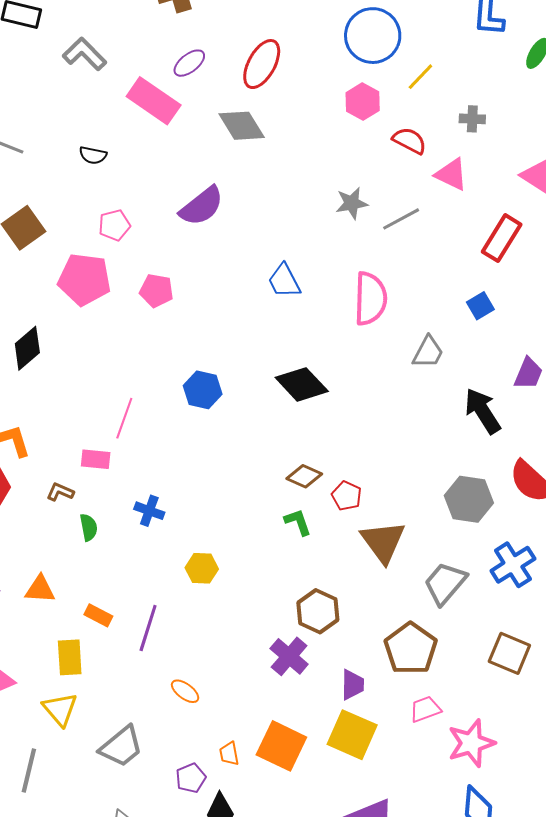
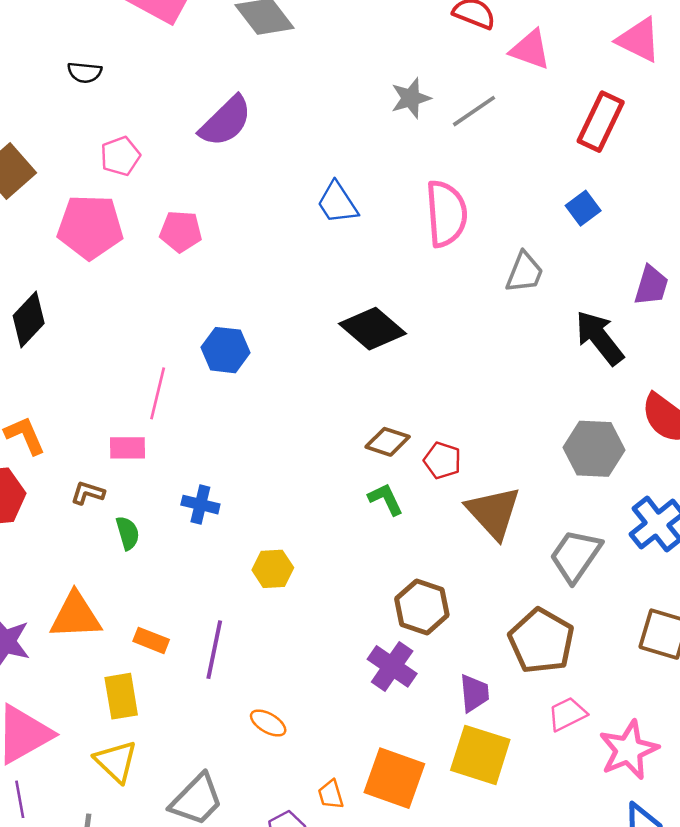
blue hexagon: (203, 390) -> (225, 350), moved
orange triangle: (40, 589) -> (76, 616), size x1.4

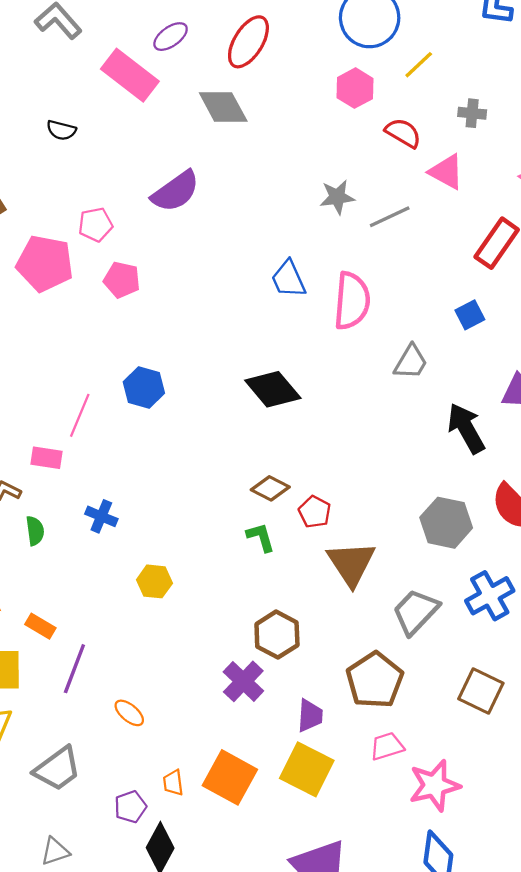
pink pentagon: (120, 156) -> (95, 225), moved
blue trapezoid: (337, 203) -> (289, 279), moved
purple line: (214, 650) -> (74, 669), moved

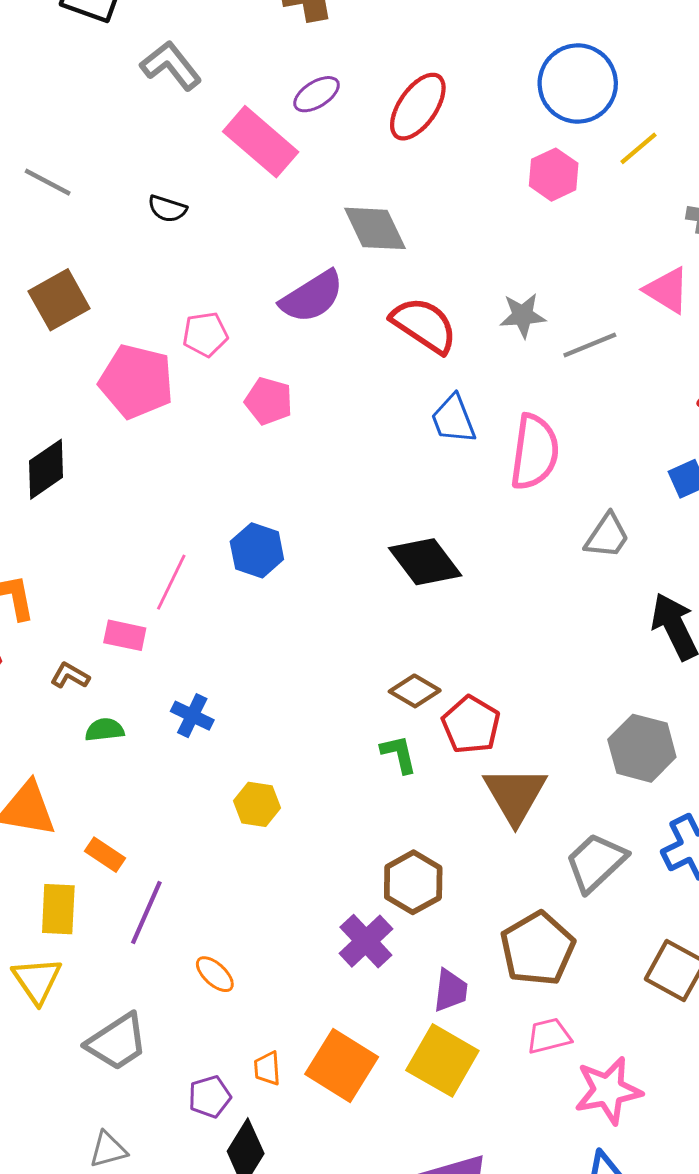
gray diamond: (223, 107) -> (375, 228), moved
red semicircle: (403, 133) -> (424, 325), moved, size x1.4
pink pentagon: (122, 280) -> (269, 401), moved
red pentagon: (315, 512) -> (471, 725), size x1.4
green semicircle: (35, 531) -> (105, 730), turned -92

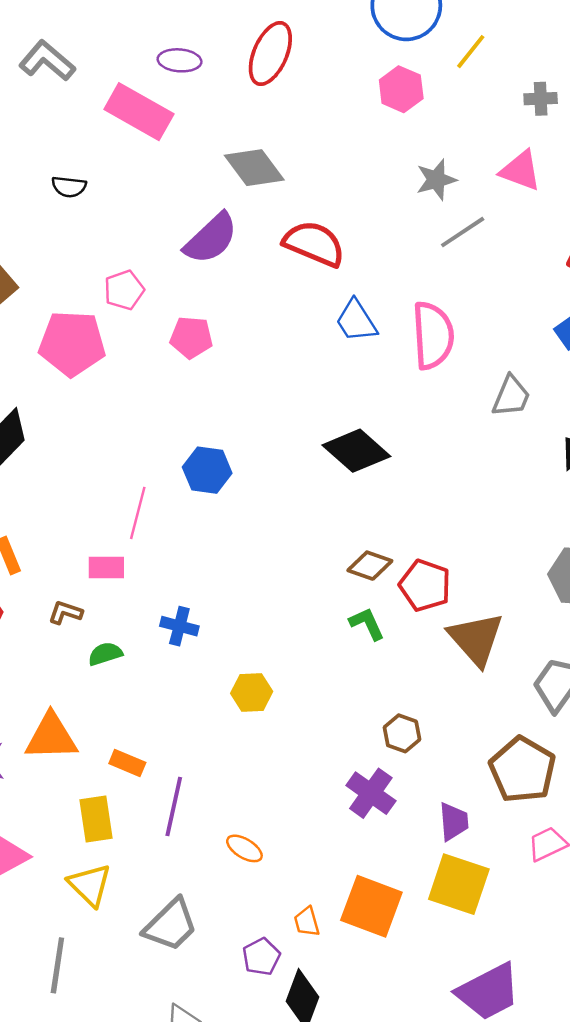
purple ellipse: (317, 94) -> (180, 60), turned 48
gray star: (523, 315) -> (436, 180), moved
brown hexagon: (413, 882) -> (402, 733), size x0.7

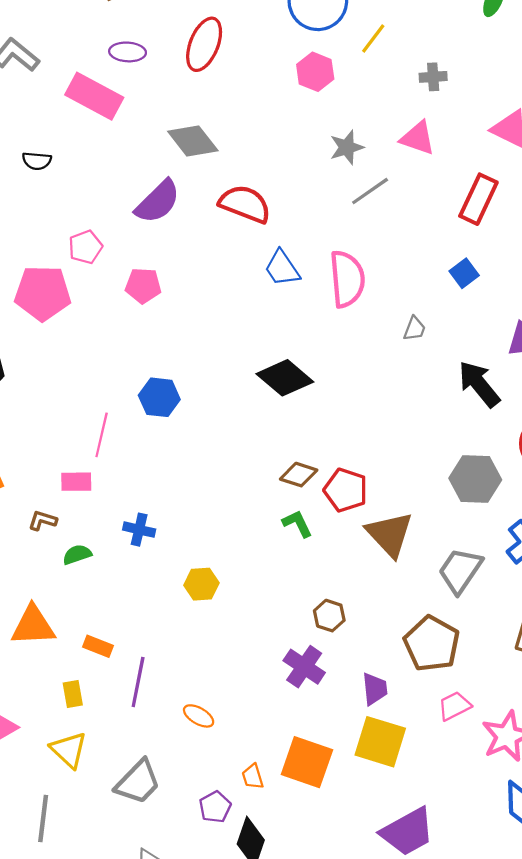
gray trapezoid: (511, 396) -> (414, 329), size x0.7
yellow rectangle: (96, 819) -> (73, 694), size x0.7

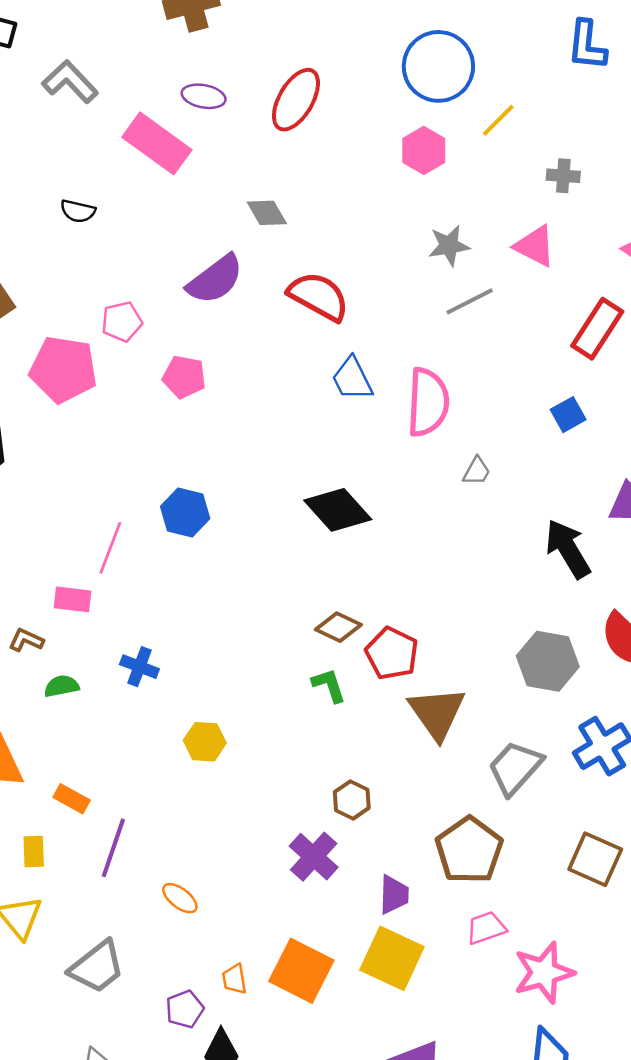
gray diamond: (193, 141) -> (267, 213), size x0.7
gray trapezoid: (414, 329) -> (477, 471), moved

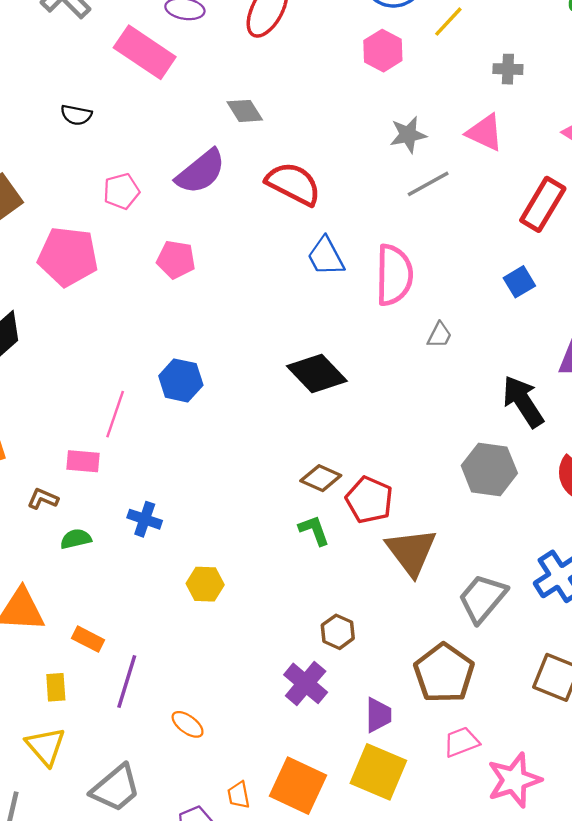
pink pentagon: (122, 322) -> (121, 191), moved
gray hexagon: (548, 661) -> (489, 469), moved

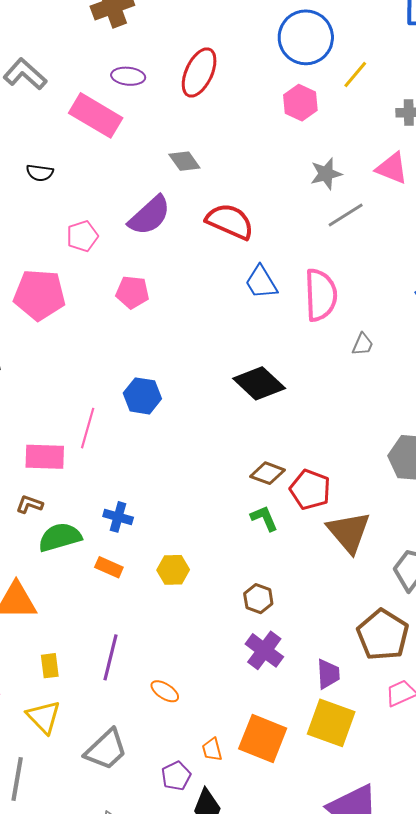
pink rectangle: (83, 461) -> (45, 457), moved, size x1.4
green semicircle: (76, 539) -> (60, 537), size x1.6
brown hexagon: (338, 632) -> (258, 599), moved
orange rectangle: (88, 639) -> (109, 567), moved

